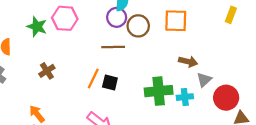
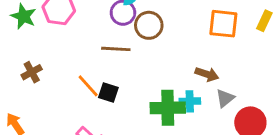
orange square: (176, 21) -> (223, 24), moved
orange line: (93, 78) -> (88, 86), turned -72
cyan cross: (185, 97) -> (190, 101), moved

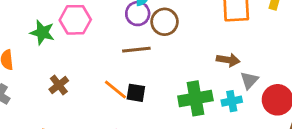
cyan cross: (190, 101) -> (232, 101), moved

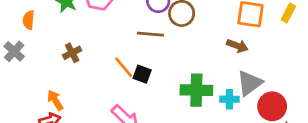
brown arrow: (228, 60) -> (237, 46), moved
gray triangle: (249, 80) -> (250, 83), size x1.5

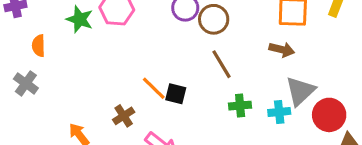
brown line: (150, 34) -> (221, 64), moved, turned 60
brown cross: (72, 53) -> (124, 116), moved
green cross: (196, 90) -> (240, 106), size x0.6

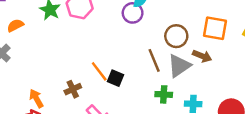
brown circle: (214, 19) -> (176, 36), moved
orange semicircle: (39, 46) -> (15, 25), turned 56
gray triangle: (300, 91) -> (179, 66), moved

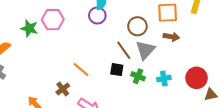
brown arrow: (202, 56) -> (171, 37), moved
black square: (116, 78) -> (117, 70), moved
green cross: (164, 94) -> (138, 76), turned 32

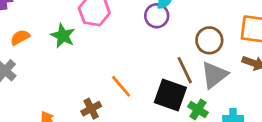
green star: (29, 28) -> (63, 36), moved
black square: (117, 70) -> (170, 95), size x1.6

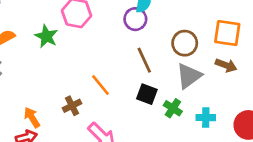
brown line: (185, 70) -> (144, 60), moved
black square: (170, 95) -> (147, 94), size x0.7

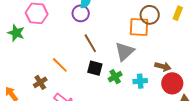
orange square: (227, 33) -> (139, 27), moved
brown circle: (185, 43) -> (150, 15), moved
brown arrow: (226, 65) -> (163, 67), moved
green cross: (173, 108) -> (115, 77), turned 32

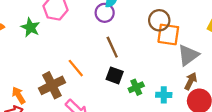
brown circle: (150, 15) -> (159, 20), moved
gray triangle: (125, 51) -> (188, 55), moved
brown arrow: (163, 67) -> (191, 81), turned -84
brown cross: (40, 82) -> (52, 85), size x1.6

